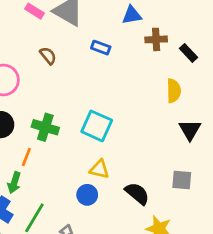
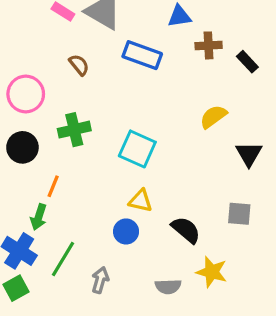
blue rectangle: (101, 48) -> (142, 55), size x1.6
yellow semicircle: (174, 91) -> (213, 117), moved, turned -125
green cross: (45, 127) -> (74, 130), moved, turned -30

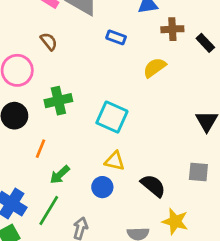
blue rectangle: (142, 55) -> (116, 37), size x0.6
brown semicircle: (79, 65) -> (49, 42), moved
yellow semicircle: (213, 117) -> (155, 68), moved
green arrow: (39, 217) -> (60, 175), moved, turned 30

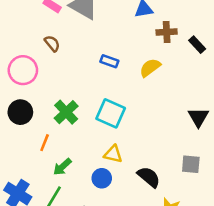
blue rectangle: (116, 37) -> (109, 61), moved
green cross: (58, 101) -> (66, 112), moved, turned -30

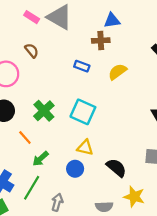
brown cross: (167, 32) -> (101, 40), moved
orange line: (45, 143) -> (25, 138), turned -64

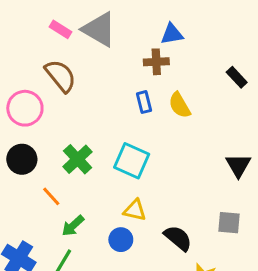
brown semicircle: (32, 51) -> (61, 76), size x1.6
blue rectangle: (82, 66) -> (144, 102), moved, turned 56
yellow semicircle: (117, 72) -> (180, 105), turned -84

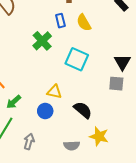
green cross: (78, 159) -> (42, 41), moved
cyan square: (132, 161) -> (77, 59), moved
gray square: (229, 223) -> (116, 84), moved

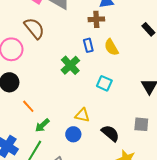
cyan square: (77, 59) -> (104, 83), size x0.7
gray square: (116, 84) -> (141, 124), moved

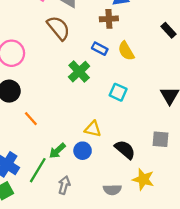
brown semicircle: (34, 28) -> (58, 28), moved
blue rectangle: (88, 45) -> (100, 49), turned -48
green arrow: (42, 125) -> (57, 151), moved

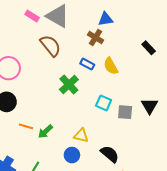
brown cross: (109, 19) -> (95, 37), turned 35
orange line: (31, 119) -> (26, 126), turned -32
gray square: (161, 139) -> (125, 112), moved
green arrow: (57, 151) -> (45, 132), moved

